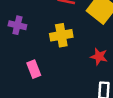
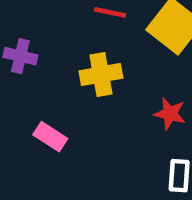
pink rectangle: (34, 69) -> (50, 137), turned -36

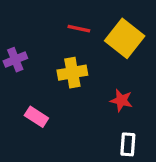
purple cross: (20, 56) -> (15, 60), turned -35

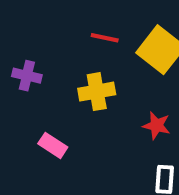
purple cross: (15, 60) -> (27, 76), turned 35

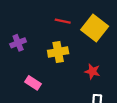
purple cross: (27, 76) -> (18, 43), turned -35

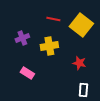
purple cross: (18, 43) -> (22, 38), moved

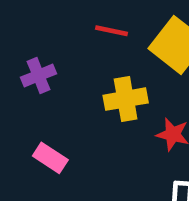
yellow cross: (49, 46) -> (126, 99), moved

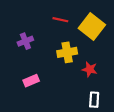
pink rectangle: (50, 158) -> (31, 81), turned -56

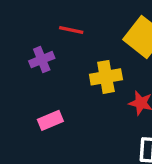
red line: (60, 20) -> (71, 30), moved

